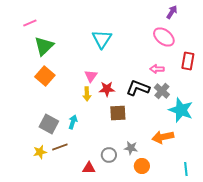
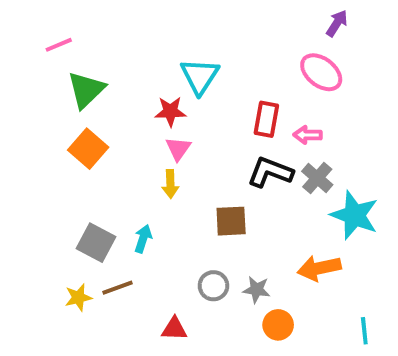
red rectangle: (188, 61) -> (266, 119), moved
red star: (107, 89) -> (170, 111), moved
gray circle: (109, 155) -> (213, 286), moved

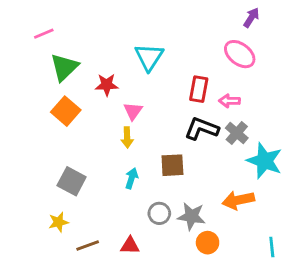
red star: (170, 111) -> (107, 85), moved
cyan arrow: (143, 239) -> (132, 178), moved
brown line: (118, 288) -> (88, 246), moved
gray star: (257, 290) -> (191, 216), size x1.4

